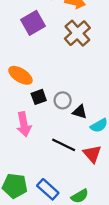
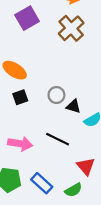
black square: (39, 97) -> (20, 97), moved
pink arrow: (24, 124) -> (20, 144), moved, turned -70
red triangle: (92, 154) -> (86, 166), moved

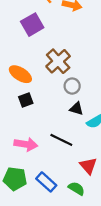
brown cross: (71, 28) -> (58, 61), moved
gray circle: (56, 95) -> (72, 86), moved
green semicircle: (73, 190) -> (76, 188), turned -119

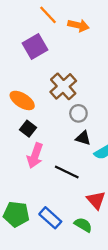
black square: (26, 100) -> (28, 129), turned -32
pink arrow: (26, 144) -> (35, 156), moved, turned 100

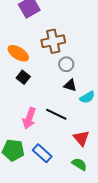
brown cross: (63, 86) -> (53, 41), turned 30
pink arrow: (35, 156) -> (29, 118), moved
green semicircle: (83, 225) -> (79, 164), moved

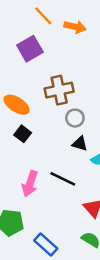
blue rectangle: (42, 153) -> (46, 245), moved

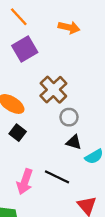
orange line: (43, 16) -> (19, 17), moved
brown cross: (59, 90) -> (53, 90), turned -32

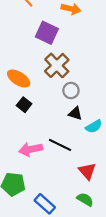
purple square: (25, 49) -> (47, 33), moved, turned -35
pink arrow: (25, 182) -> (31, 149), turned 60

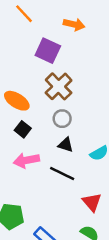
gray circle: (71, 91) -> (62, 119), moved
black triangle: (75, 113) -> (66, 145), moved
pink arrow: (31, 149) -> (26, 160), moved

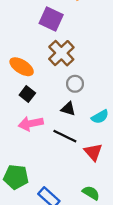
gray circle: (62, 119) -> (75, 84), moved
red triangle: (92, 202) -> (93, 152), moved

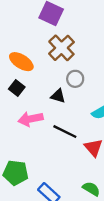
black square: (27, 94) -> (17, 88), moved
black triangle: (68, 109) -> (58, 96), moved

